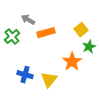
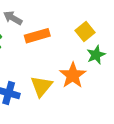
yellow triangle: (49, 80) -> (41, 86), moved

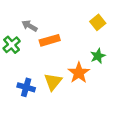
yellow square: (85, 32) -> (98, 22), moved

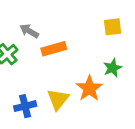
yellow square: (98, 22) -> (113, 27), turned 32
blue cross: (26, 87) -> (25, 106), turned -30

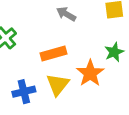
gray arrow: (29, 31) -> (66, 14), moved
orange rectangle: (54, 49) -> (53, 53), moved

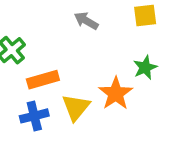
orange rectangle: (53, 53) -> (43, 80), moved

